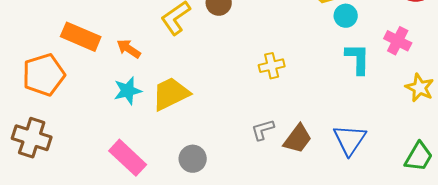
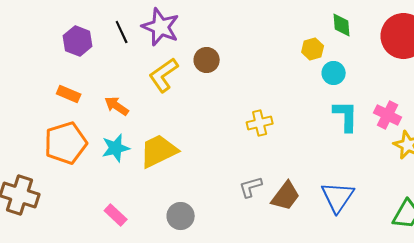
orange rectangle: (81, 37) -> (69, 94), size x0.6
pink cross: (398, 41) -> (388, 115), moved
orange pentagon: (44, 75) -> (66, 143), moved
pink rectangle: (128, 158) -> (116, 215), size x0.6

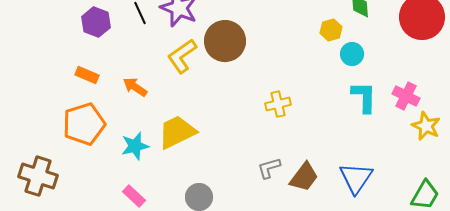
brown circle: (207, 60) -> (225, 41), size x1.6
cyan star: (116, 148) -> (135, 146), moved

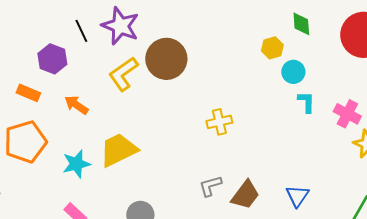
purple hexagon: (96, 22) -> (52, 59), moved
cyan L-shape: (364, 97) -> (306, 102), moved, size x0.7
blue triangle: (356, 178) -> (297, 196), size x0.7

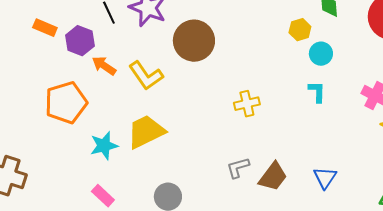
yellow L-shape: (123, 74) -> (146, 76), moved, turned -90
orange rectangle: (28, 93) -> (45, 28), moved
cyan L-shape: (306, 102) -> (317, 92), moved
orange arrow: (76, 105) -> (104, 66), moved
orange pentagon: (25, 142) -> (66, 103), moved

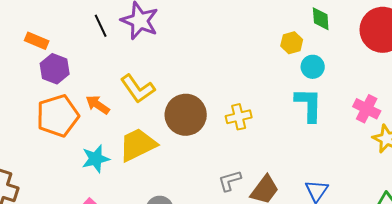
purple hexagon: (80, 41) -> (55, 69), moved
brown circle: (194, 41) -> (186, 115), moved
orange arrow: (104, 66) -> (98, 105), moved
cyan L-shape: (317, 92) -> (309, 105), size x1.6

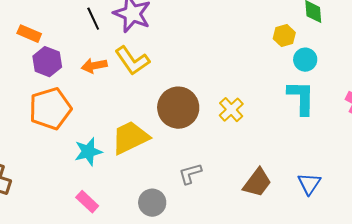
yellow L-shape: (138, 89) -> (132, 61), moved
orange arrow: (98, 105) -> (94, 66), moved, turned -45
yellow cross: (239, 117) -> (231, 110), turned -30
gray L-shape: (230, 181) -> (190, 174), moved

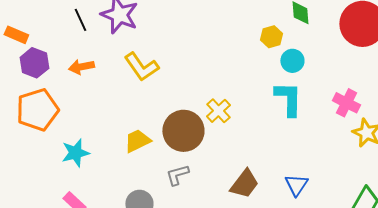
yellow L-shape: (132, 61) -> (141, 67), moved
brown circle: (178, 108) -> (183, 131), moved
yellow trapezoid: (130, 138) -> (137, 141), moved, size x0.7

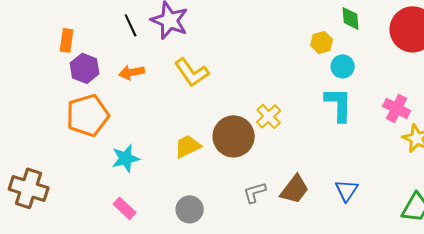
orange rectangle: (16, 35) -> (67, 40), turned 75
gray L-shape: (177, 175) -> (255, 192), moved

